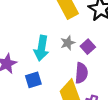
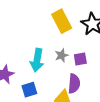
purple square: (88, 47) -> (80, 59), turned 32

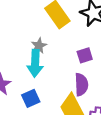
gray star: (62, 55) -> (39, 46), moved

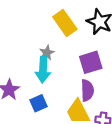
purple square: (85, 55) -> (91, 62), size x1.5

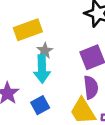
yellow rectangle: (65, 23) -> (28, 30), moved, turned -70

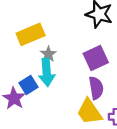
blue square: (40, 105) -> (28, 85), moved

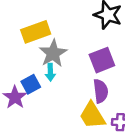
gray star: (48, 54) -> (53, 53), size x1.6
cyan arrow: (47, 72) -> (50, 72), size x0.6

